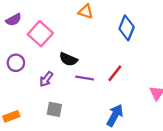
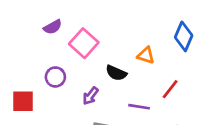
orange triangle: (86, 12) -> (146, 55), moved
purple line: (85, 78) -> (139, 107), moved

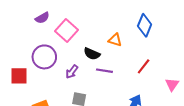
purple circle: (55, 77) -> (44, 57), size x1.5
red line: (170, 89) -> (144, 66), moved
purple line: (139, 107) -> (104, 71), moved

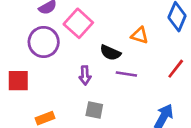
purple circle: (44, 57) -> (44, 42), moved
purple arrow: (72, 72) -> (85, 75), turned -40

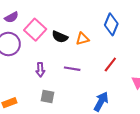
orange triangle: (140, 35) -> (82, 39), turned -32
black semicircle: (110, 53) -> (60, 37), moved

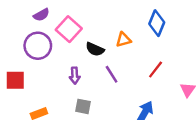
black semicircle: (60, 37) -> (95, 49), moved
purple line: (72, 69) -> (112, 74), turned 49

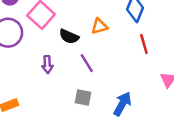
red line: (156, 70) -> (144, 44), moved, turned -54
gray square: (83, 106) -> (83, 97), moved

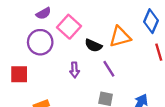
orange triangle: (99, 26) -> (120, 37), size x1.5

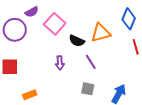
purple circle: (40, 42) -> (15, 30), moved

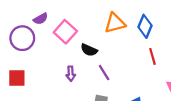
orange triangle: (101, 33) -> (115, 23), moved

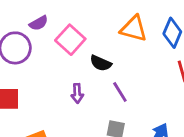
orange triangle: (115, 23) -> (134, 29), turned 30

